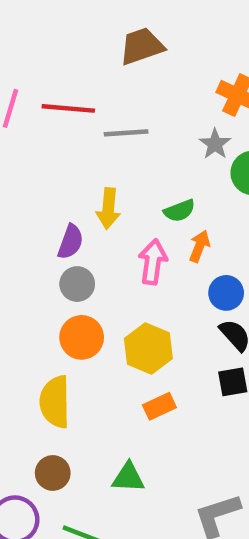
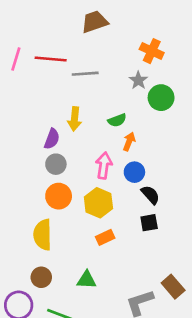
pink arrow: (153, 262) -> (104, 165), moved
blue circle: (226, 293) -> (134, 172), moved

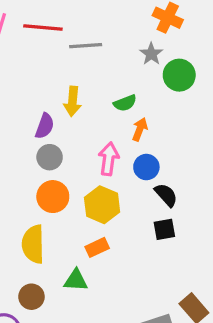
orange rectangle: (105, 237) -> (97, 247), moved
green triangle: (87, 280) -> (76, 280), moved

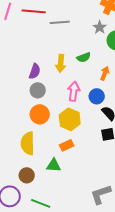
yellow arrow: (73, 101) -> (61, 63), moved
orange arrow: (140, 129) -> (105, 73), moved

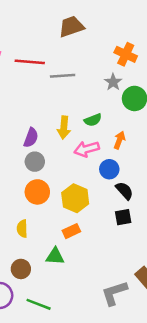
pink arrow: (74, 91) -> (87, 149), moved, turned -114
yellow semicircle: (28, 143) -> (22, 229), size x0.6

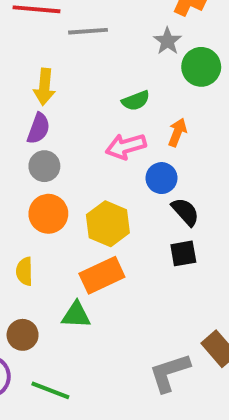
yellow arrow: (64, 128) -> (44, 87), moved
orange rectangle: (71, 231) -> (102, 275), size x1.5

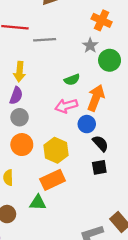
orange arrow: (177, 132) -> (96, 98), size x1.6

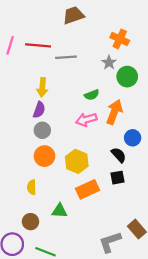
blue circle: (87, 124) -> (133, 138), moved
orange rectangle: (53, 180) -> (87, 189), moved

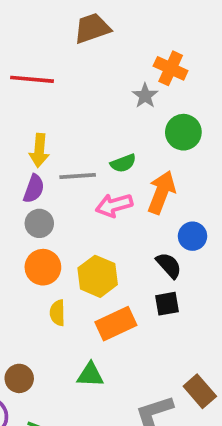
gray line: (66, 57) -> (78, 176), moved
gray star: (109, 63) -> (145, 96), moved
yellow semicircle: (32, 187) -> (58, 313), moved
green triangle: (60, 211) -> (90, 375), moved

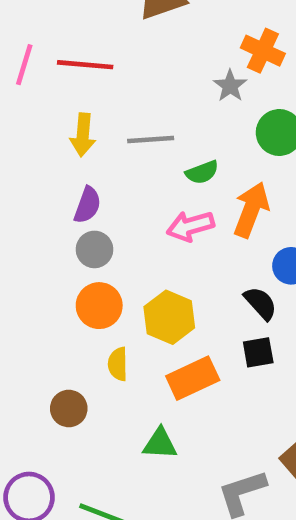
yellow arrow: (39, 150) -> (83, 135), moved
gray line: (78, 176) -> (151, 140), moved
brown circle: (19, 378) -> (69, 408), moved

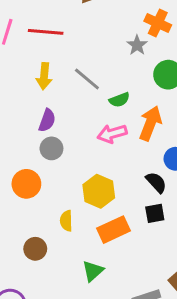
gray line: (151, 140) -> (87, 79), turned 44
orange circle: (99, 306) -> (26, 184), moved
green triangle: (160, 444) -> (93, 271), turned -45

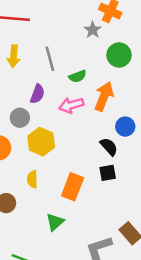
gray line: (87, 79) -> (50, 59), turned 35
purple semicircle: (47, 120) -> (37, 94), moved
yellow hexagon: (99, 191) -> (41, 142), moved
orange rectangle: (113, 230) -> (73, 187), turned -44

